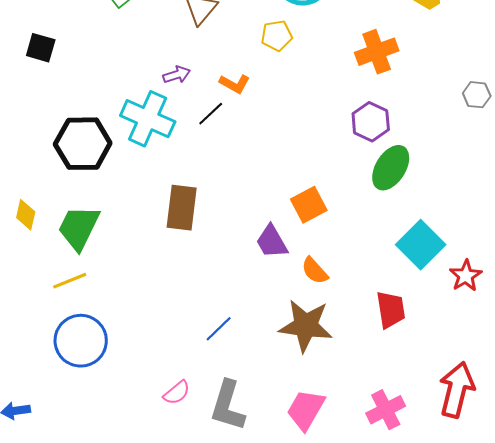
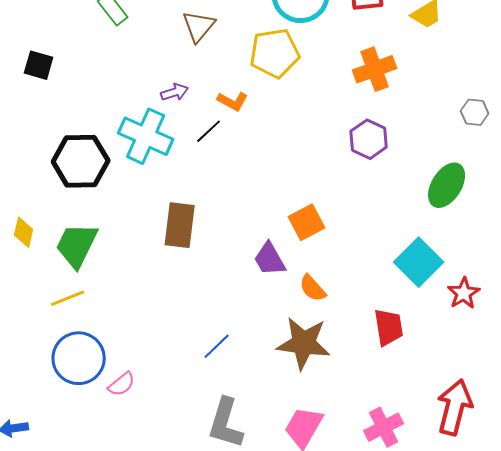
yellow pentagon: (277, 36) -> (275, 53), size x1.6
green ellipse: (391, 168) -> (447, 185), moved
pink semicircle: (177, 393) -> (122, 384), moved

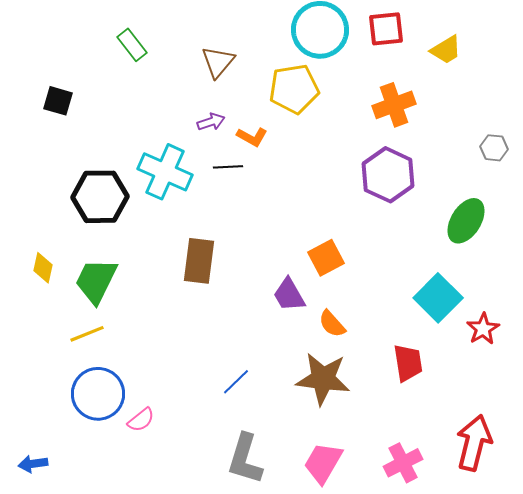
purple arrow: (175, 92) -> (211, 122), moved
black line: (209, 131) -> (228, 167), turned 40
purple hexagon: (369, 139) -> (388, 175), size x1.4

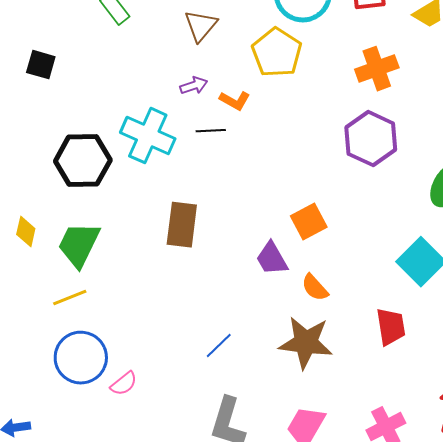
yellow pentagon: (294, 89) -> (277, 53), turned -30

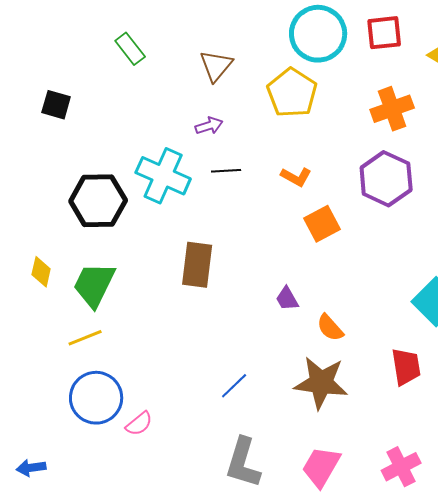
orange L-shape: (235, 101) -> (296, 177), moved
orange square: (309, 222) -> (322, 224), moved
purple trapezoid: (272, 259) -> (287, 299), size x0.7

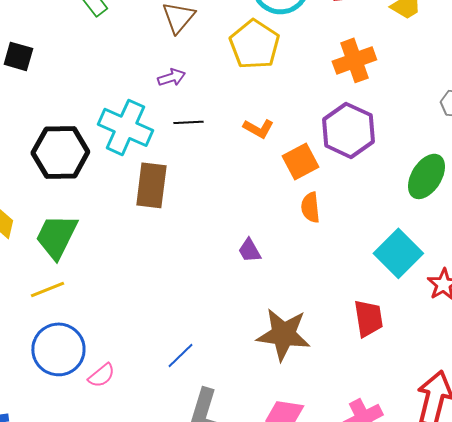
orange square: (322, 224) -> (300, 161), moved
brown rectangle: (197, 265) -> (151, 185), moved
orange semicircle: (330, 328) -> (310, 207), moved, turned 36
blue line: (234, 386) -> (180, 355), moved

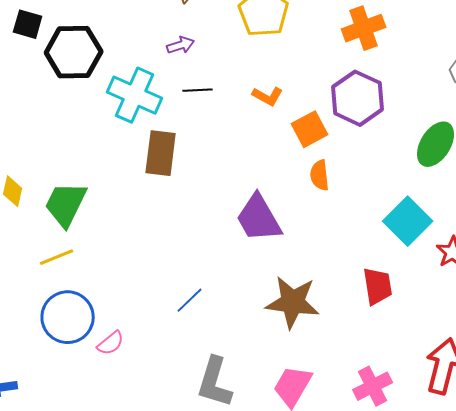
black hexagon: (60, 152) -> (74, 52), moved
purple trapezoid: (249, 250) -> (259, 218), size x2.0
blue line: (180, 355) -> (190, 300), moved

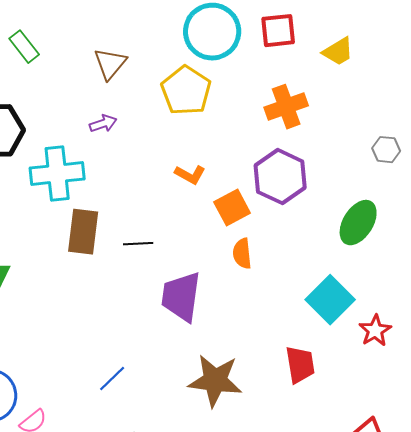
black line: (198, 90) -> (138, 244), moved
cyan cross: (135, 95) -> (57, 174), turned -30
purple trapezoid: (259, 218) -> (181, 297), turned 38

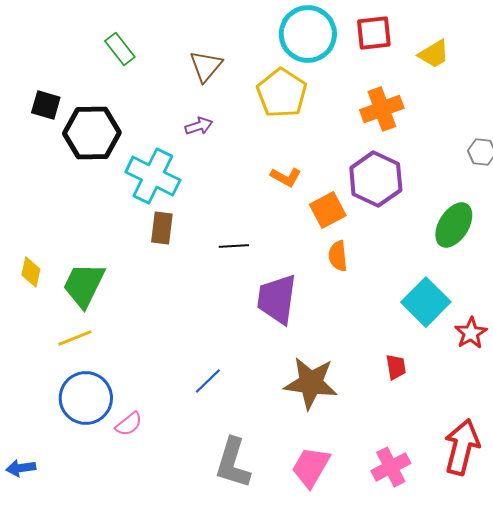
cyan cross: (57, 174) -> (153, 176), turned 32
brown rectangle: (83, 232) -> (162, 228), moved, size x0.7
red trapezoid: (300, 365) -> (396, 367), size x0.7

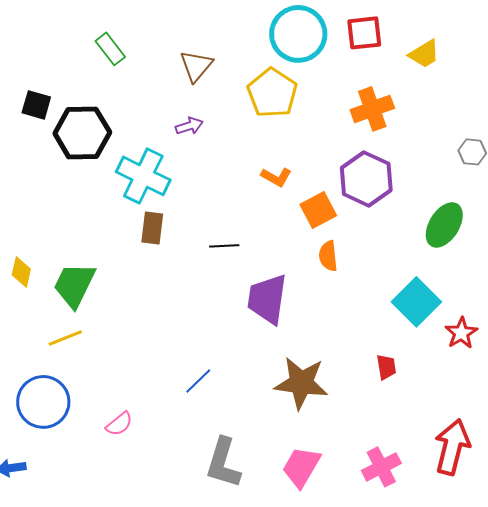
blue circle: (86, 398) -> (43, 402), moved

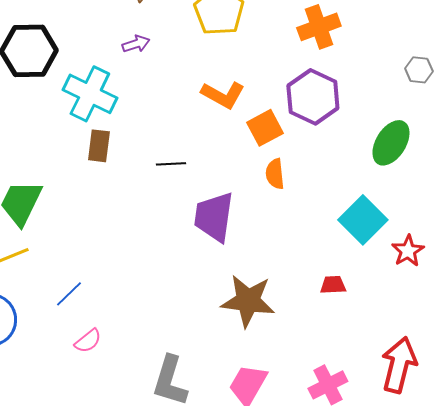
orange L-shape: (276, 177) -> (223, 95), size x1.4
red trapezoid: (386, 367) -> (333, 285), turned -84
blue line: (198, 381) -> (69, 294), moved
pink semicircle: (119, 424) -> (88, 341), moved

